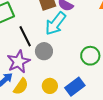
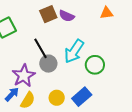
cyan arrow: (56, 24) -> (74, 51), moved
black line: (25, 36) -> (40, 48), moved

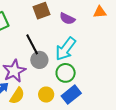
purple semicircle: (67, 16) -> (67, 19), moved
green circle: (95, 65) -> (66, 73), moved

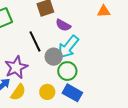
purple semicircle: (67, 19) -> (63, 25), moved
gray circle: (39, 60) -> (54, 57), moved
blue rectangle: (71, 95) -> (72, 93), turned 66

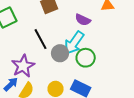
purple semicircle: (63, 25) -> (83, 20), moved
green circle: (67, 71) -> (86, 58), moved

